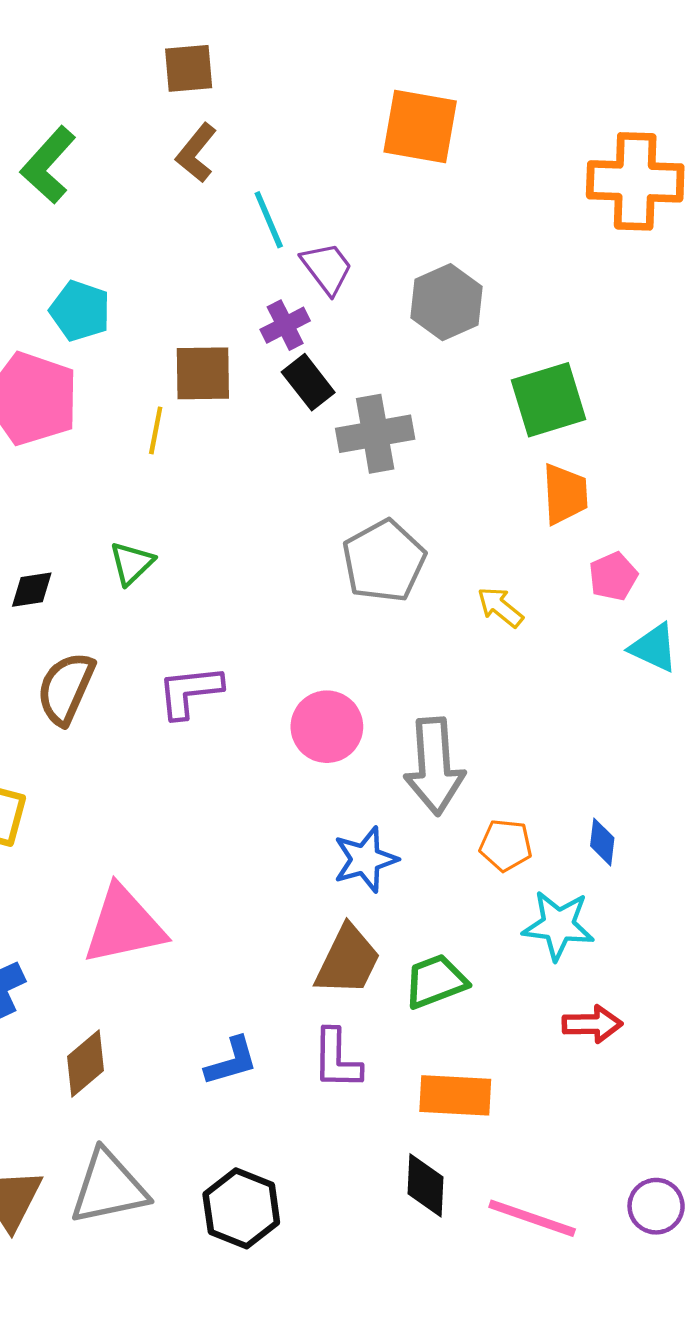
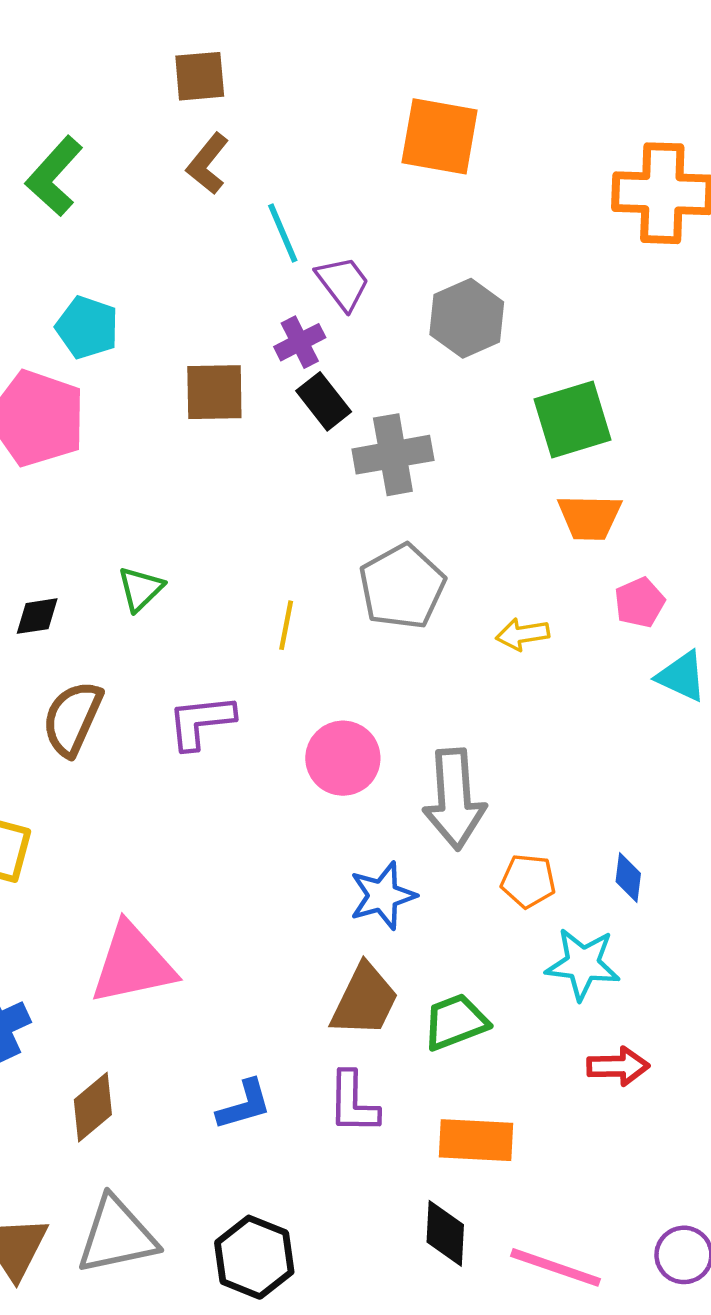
yellow line: (156, 430) -> (286, 625), moved
orange trapezoid: (565, 494) -> (590, 517), turned 94
yellow arrow: (500, 607) -> (523, 634), turned -48

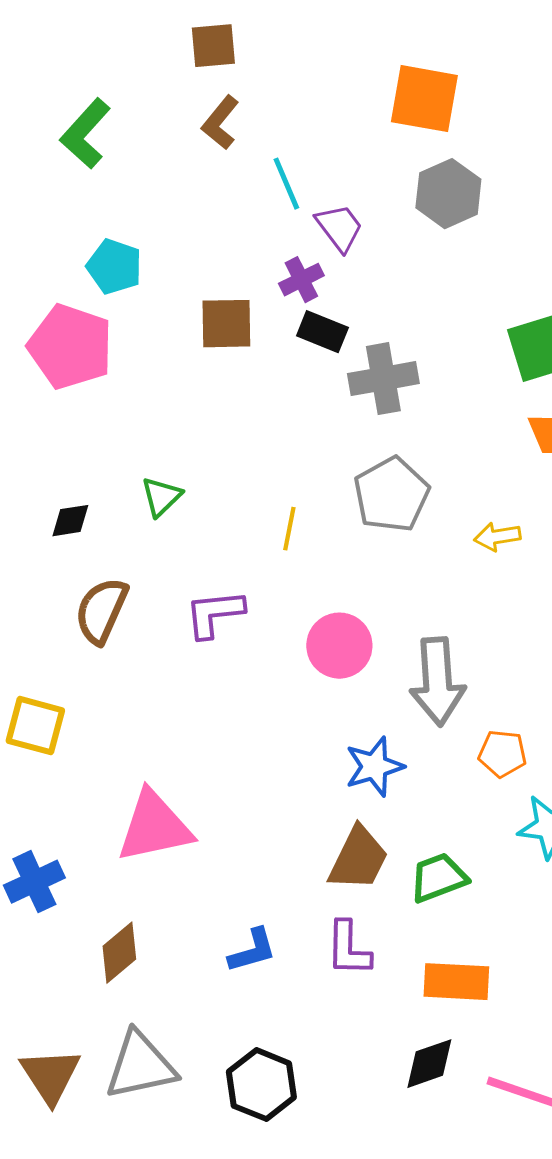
gray hexagon: (467, 318) -> (448, 194), moved
black rectangle: (324, 401) -> (322, 332), turned -30
black diamond: (445, 1233) -> (429, 1064), turned 68

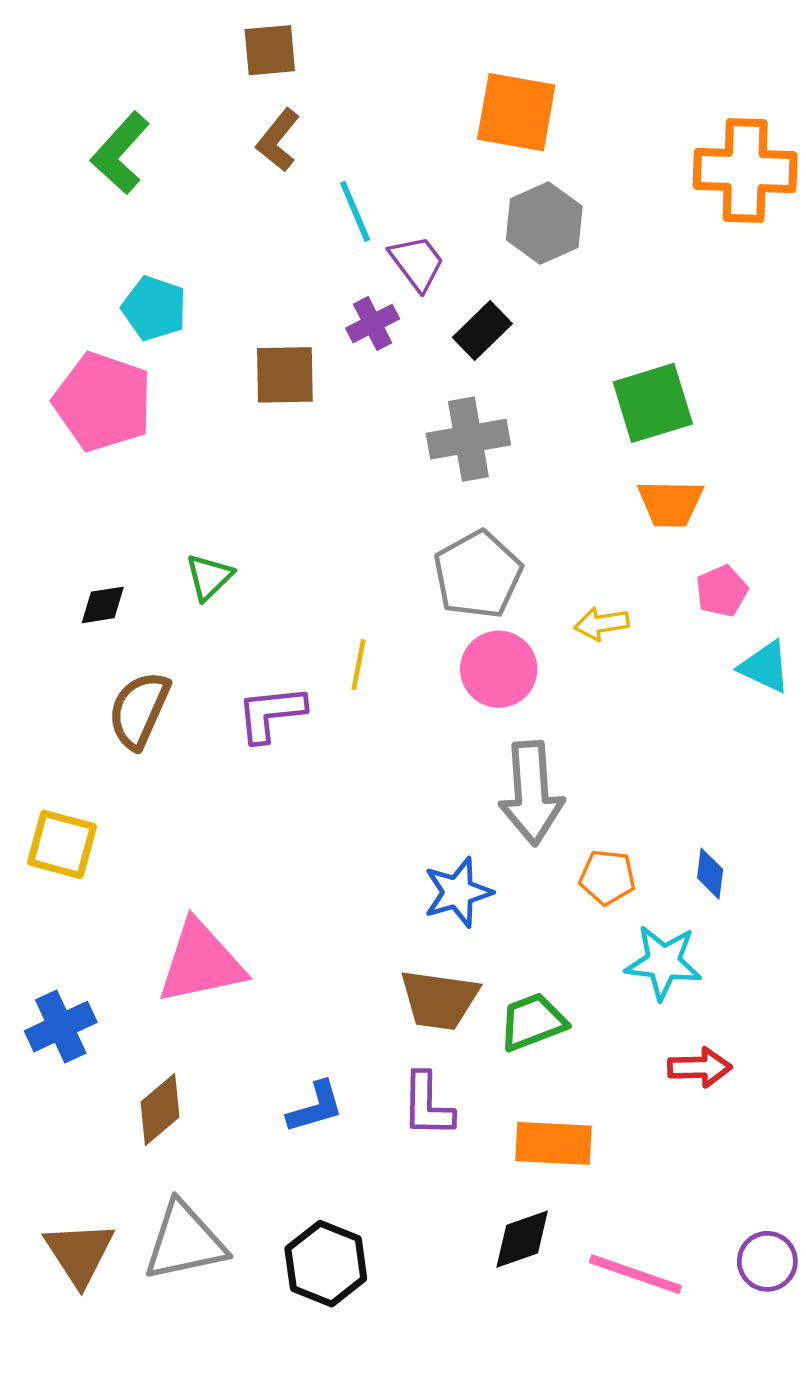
black rectangle: (322, 332) -> (482, 331), moved, turned -66
yellow line: (289, 529) -> (359, 665), moved
pink circle: (339, 646) -> (499, 669), moved
brown trapezoid: (358, 859) -> (439, 1000), turned 72

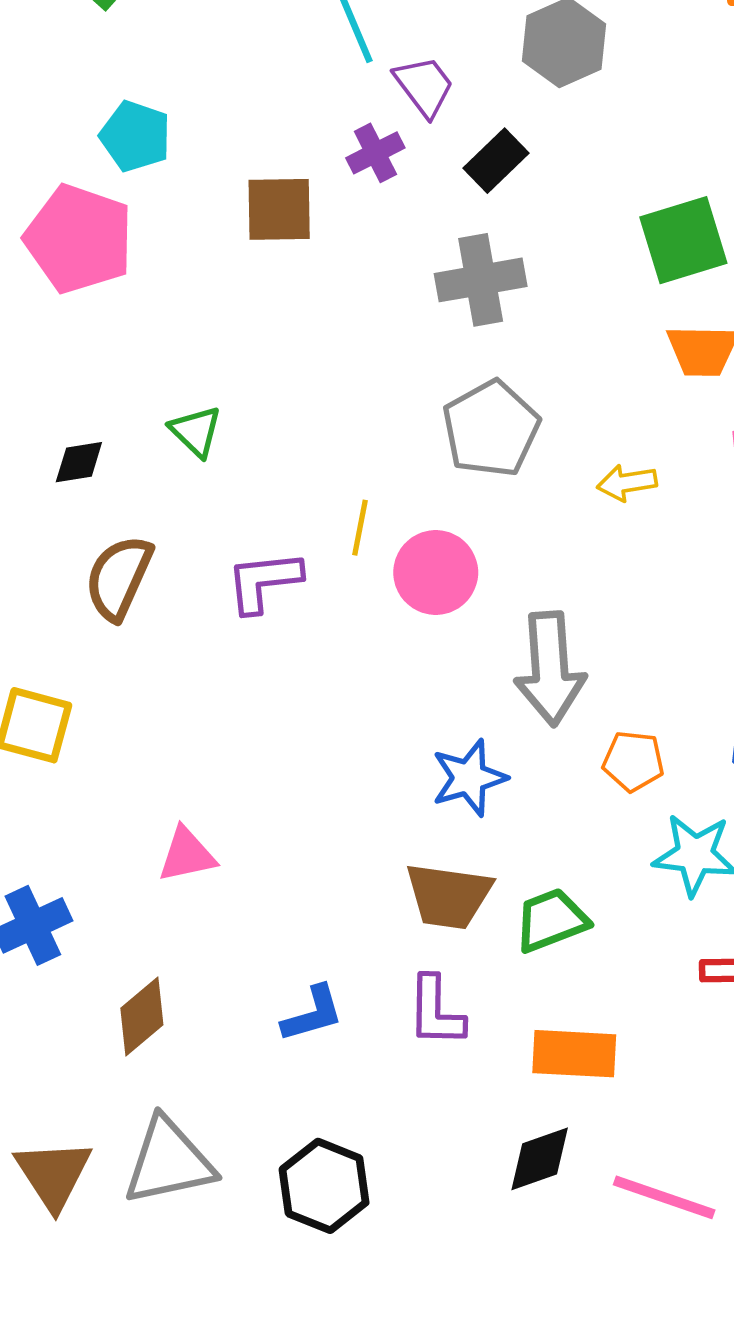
green triangle: (209, 577) -> (196, 431), turned -32
pink circle: (499, 669) -> (436, 572), moved
pink triangle: (201, 962) -> (187, 855), size x0.6

